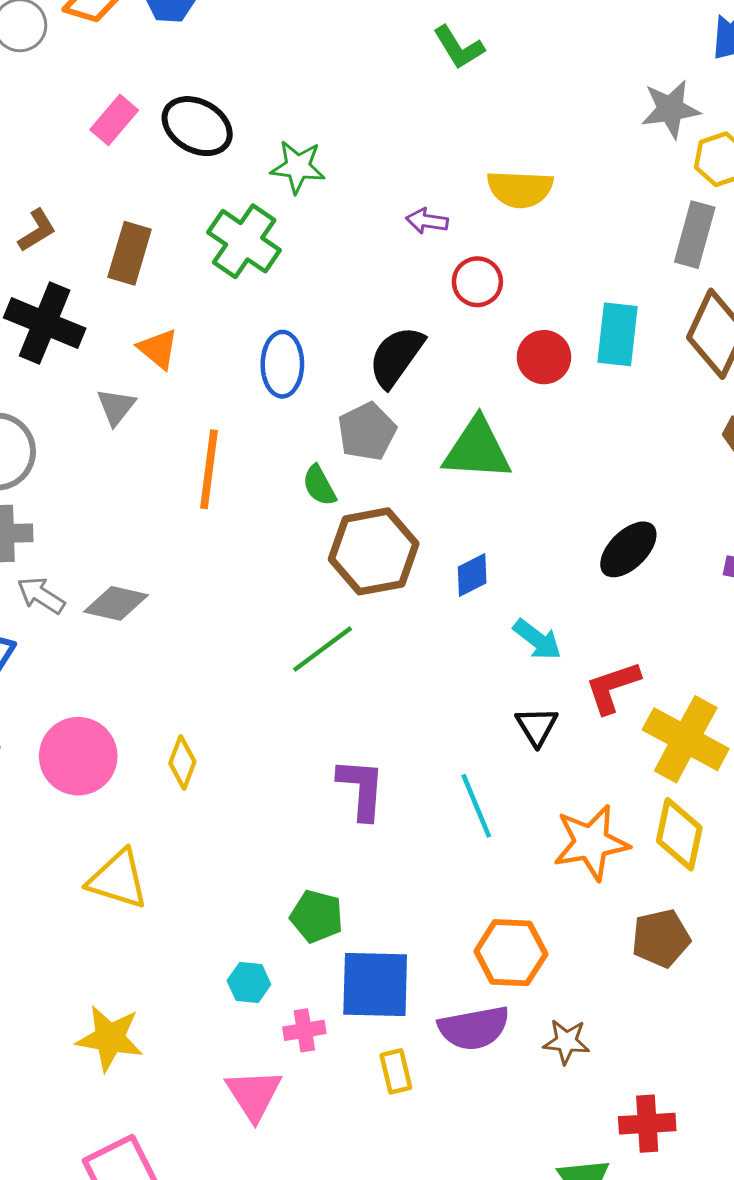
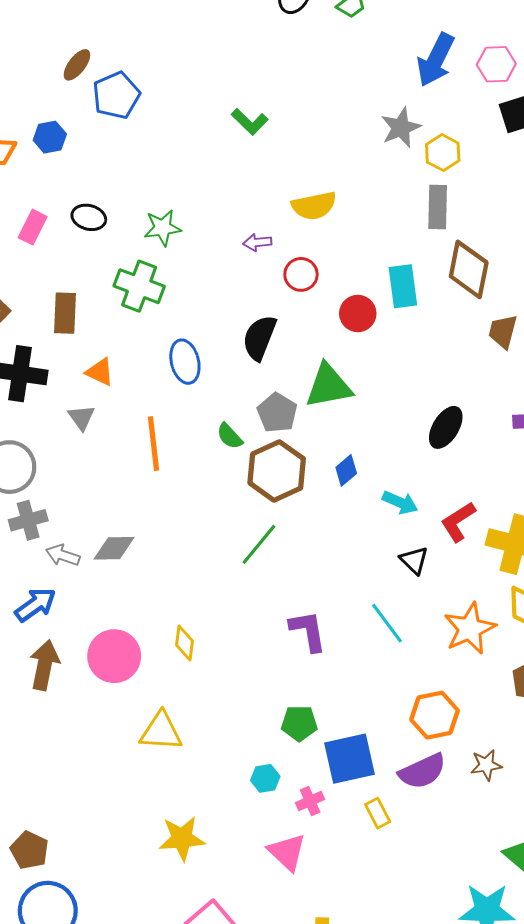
black ellipse: (197, 126) -> (89, 217), size x0.7
gray pentagon: (367, 432) -> (277, 413), moved

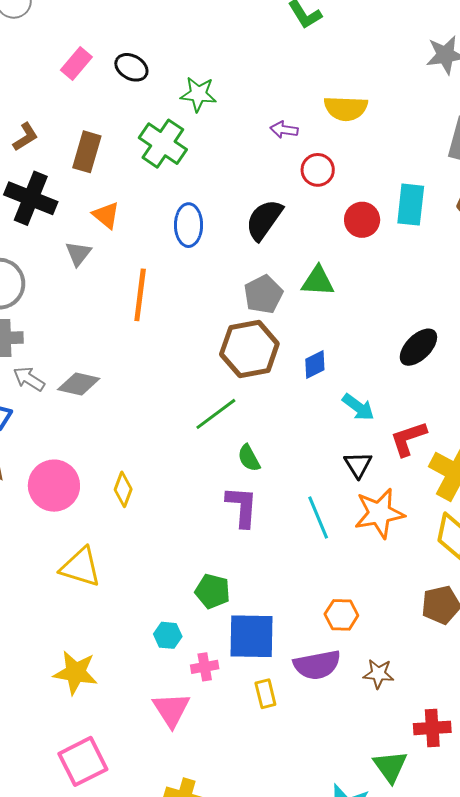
green triangle: (329, 386) -> (318, 281), size x0.7
green semicircle: (230, 436) -> (249, 458), moved
orange star: (470, 629) -> (379, 513), moved
orange hexagon: (435, 715) -> (341, 615), size x0.7

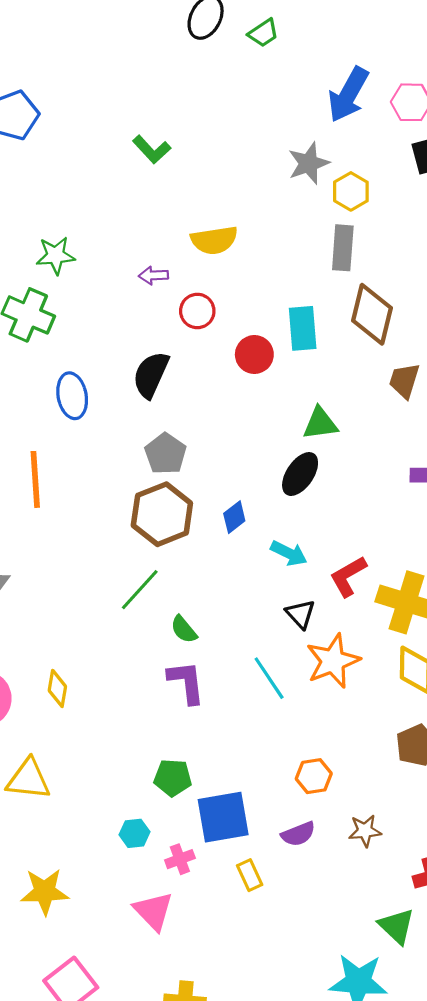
green triangle: (318, 281) -> (320, 423), moved
black ellipse: (418, 347) -> (300, 474), moved
purple semicircle: (317, 665) -> (298, 834), size x0.7

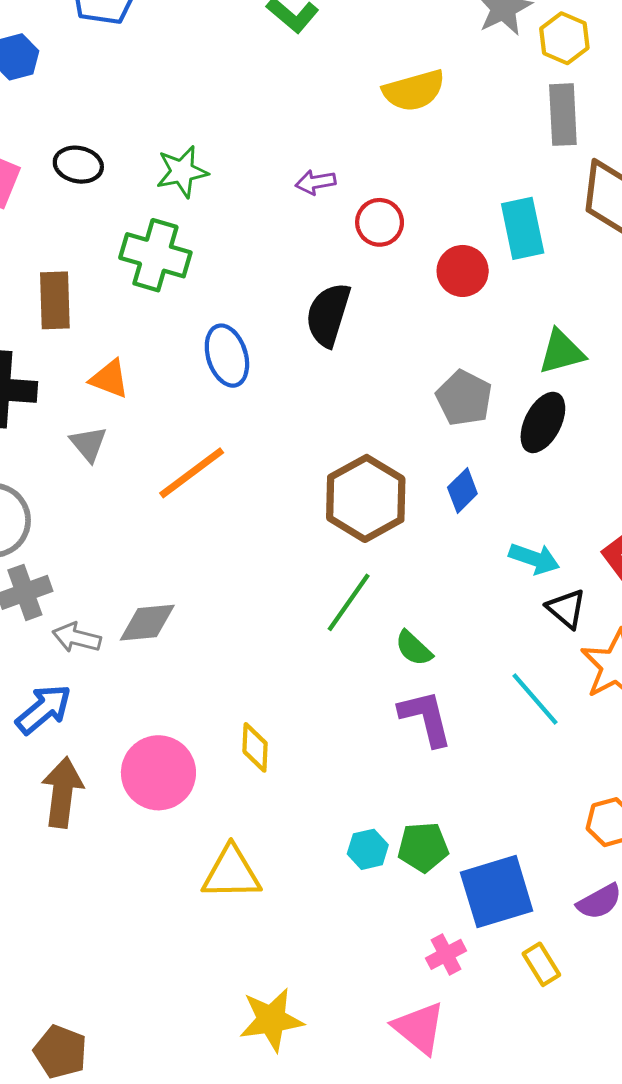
yellow semicircle: (214, 240) -> (414, 91), moved
gray pentagon: (165, 454) -> (464, 398), moved
orange line: (35, 479) -> (192, 473), turned 64
cyan arrow: (289, 553) -> (534, 559), moved
cyan hexagon: (134, 833) -> (368, 849), moved

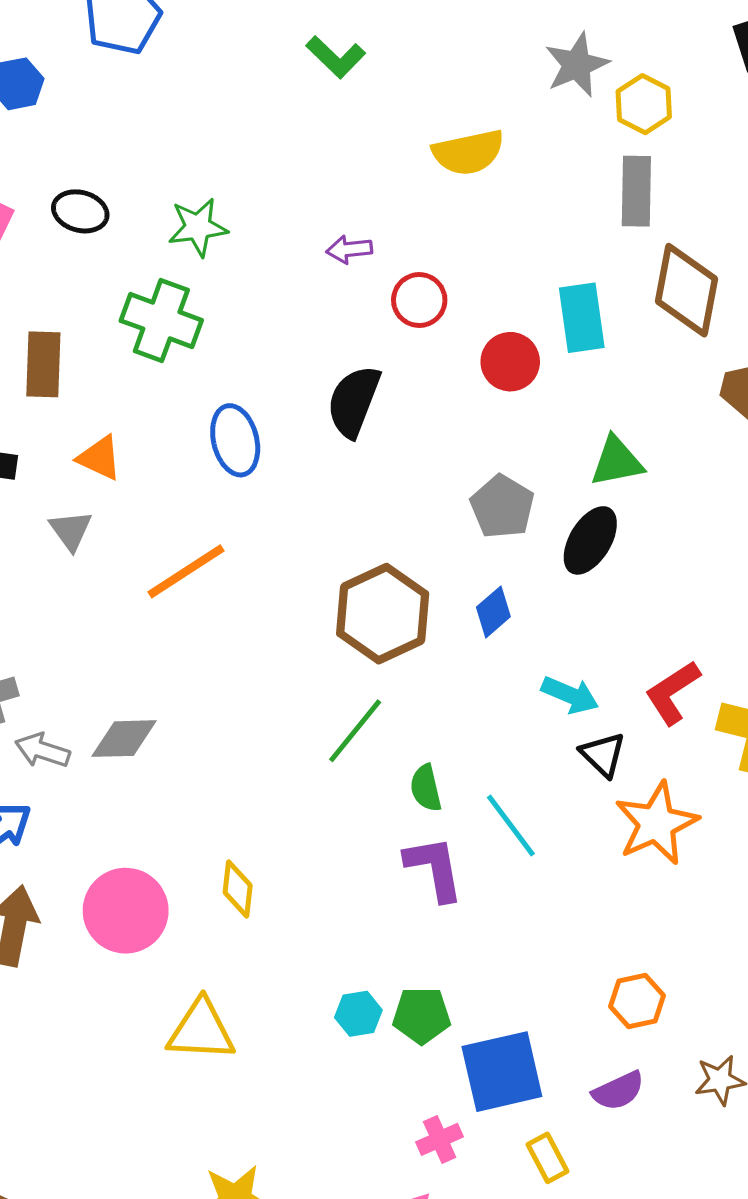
green semicircle: (414, 648) -> (426, 788), turned 30
cyan line: (535, 699) -> (511, 825), moved

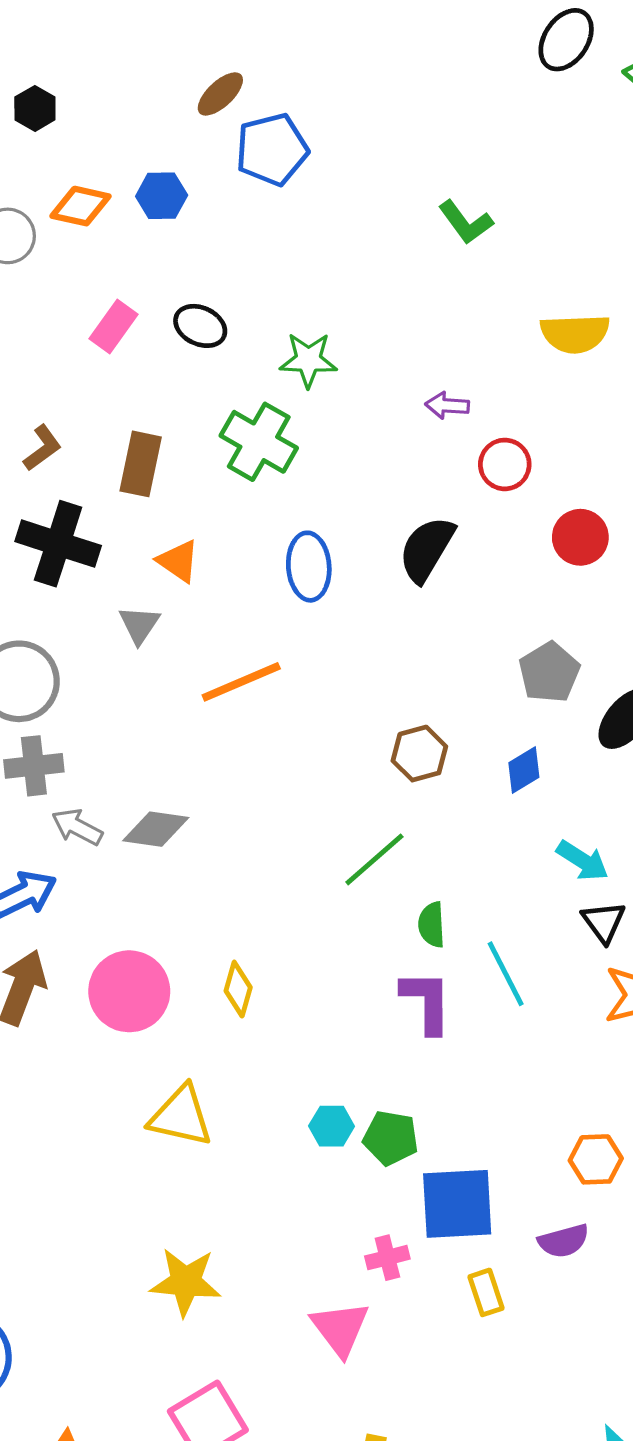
brown hexagon: (383, 614) -> (419, 754), size x0.6

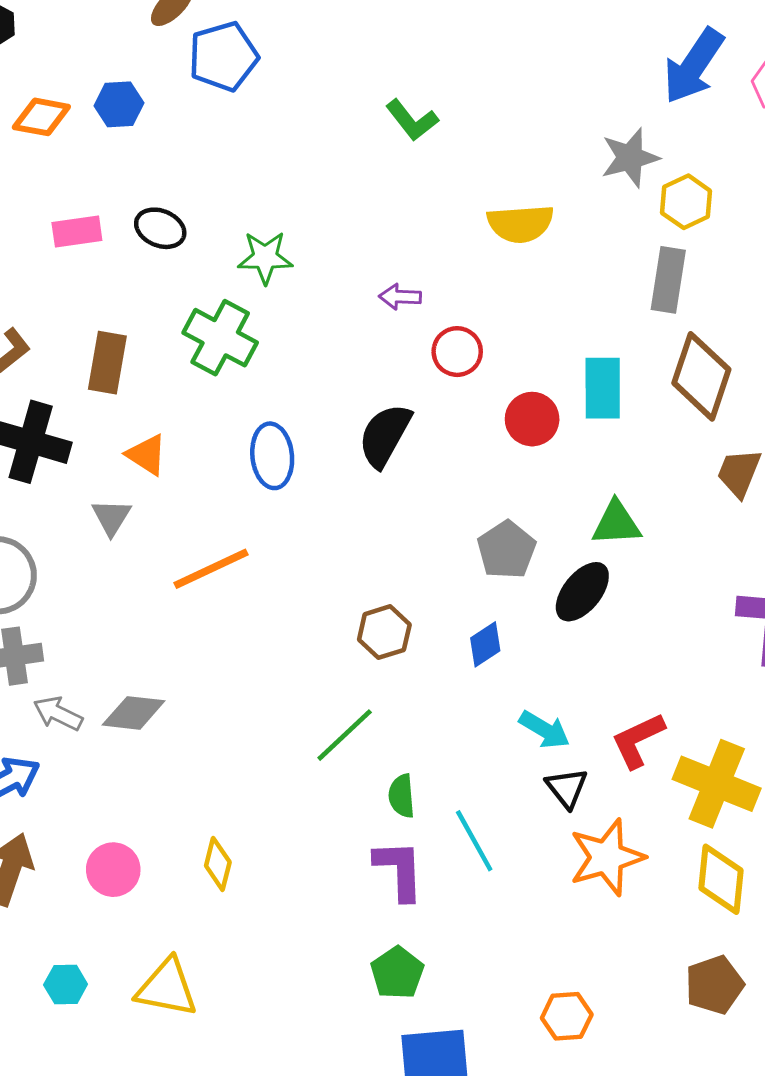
pink rectangle: (113, 327) -> (77, 232), turned 48
pink circle: (129, 991) -> (113, 870), size x0.7
cyan hexagon: (332, 1126) -> (66, 985), moved
green pentagon: (391, 1138) -> (397, 973), moved, turned 30

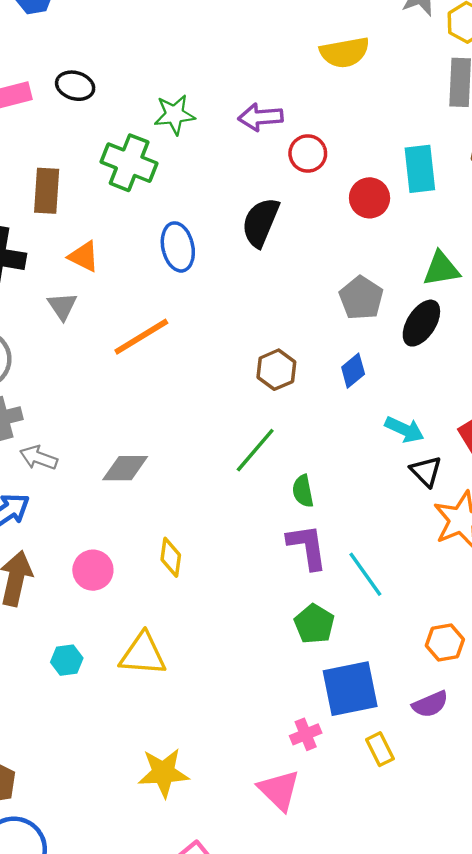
green star: (265, 257) -> (174, 115), moved
purple arrow: (400, 297) -> (260, 117), size x1.4
gray diamond: (134, 713) -> (125, 468), moved
cyan line: (474, 841) -> (365, 574), moved

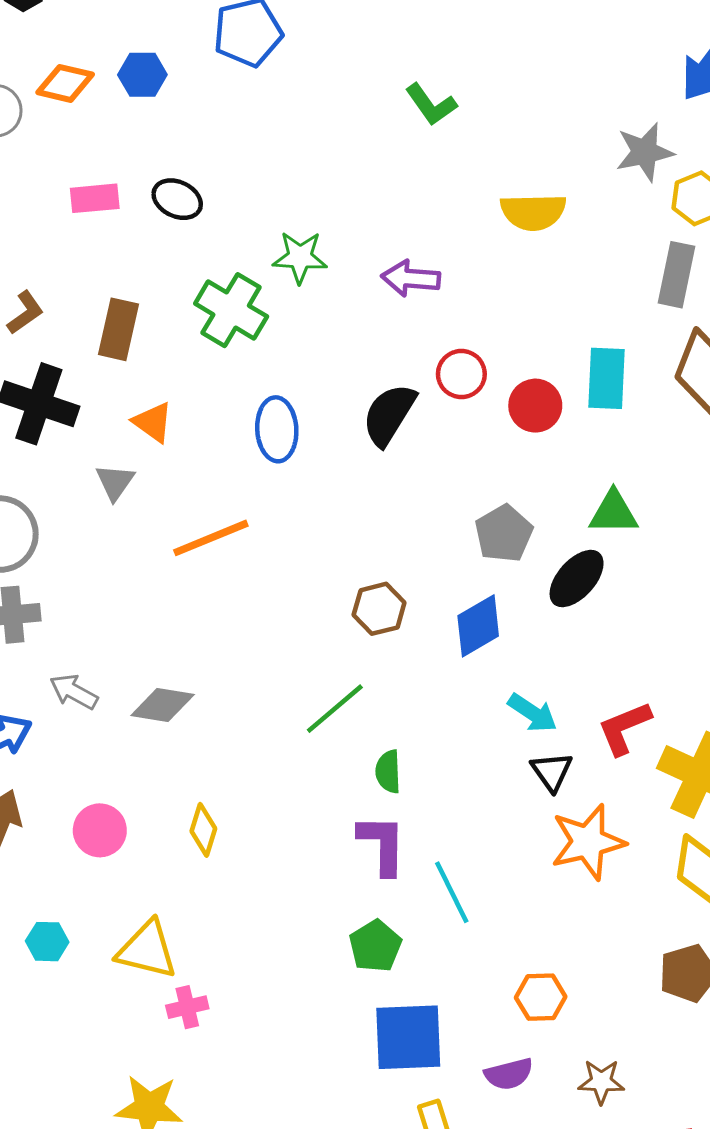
red circle: (308, 153) -> (461, 374), moved
blue diamond: (353, 371) -> (478, 626), size x1.4
gray arrow: (39, 458) -> (74, 692), moved
pink cross: (306, 734) -> (187, 1007), moved

